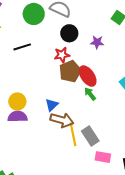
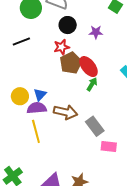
green arrow: (90, 94) -> (92, 84), turned 72
blue triangle: (52, 105) -> (40, 94), moved
purple semicircle: (18, 117) -> (37, 108), moved
yellow line: (73, 134) -> (36, 131), moved

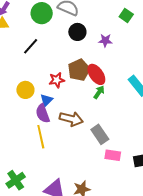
black line: (21, 42) -> (31, 46), turned -30
red star: (62, 47) -> (57, 80), moved
yellow circle: (20, 96) -> (25, 90), moved
purple semicircle: (37, 108) -> (43, 113), turned -108

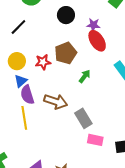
red ellipse: (96, 74) -> (97, 41), moved
yellow circle: (25, 90) -> (17, 61), moved
blue triangle: (46, 100) -> (21, 81), moved

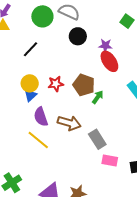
brown pentagon: (66, 53) -> (84, 85), moved, turned -30
blue triangle: (21, 81) -> (30, 95), moved
yellow line: (24, 118) -> (38, 140), turned -40

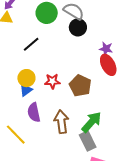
black circle: (78, 36) -> (78, 27), moved
green arrow: (98, 97) -> (91, 122), moved, size x1.6
brown arrow: (69, 123) -> (61, 122), turned -120
yellow line: (38, 140) -> (16, 135), moved

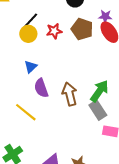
yellow circle: (26, 78) -> (28, 34), moved
red star: (52, 81) -> (54, 31), moved
brown pentagon: (80, 86) -> (82, 29), moved

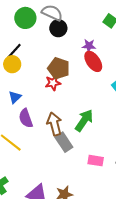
brown pentagon: (82, 29) -> (59, 68), moved
red star: (54, 31) -> (53, 83), moved
gray rectangle: (98, 110) -> (64, 142), moved

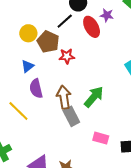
purple star: (89, 46) -> (107, 15), moved
black line: (14, 51) -> (65, 21), moved
red ellipse: (93, 61) -> (92, 27), moved
brown pentagon: (59, 68) -> (48, 42), moved

